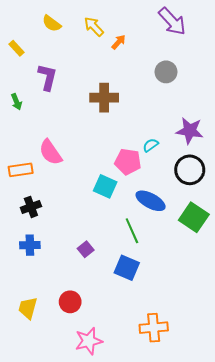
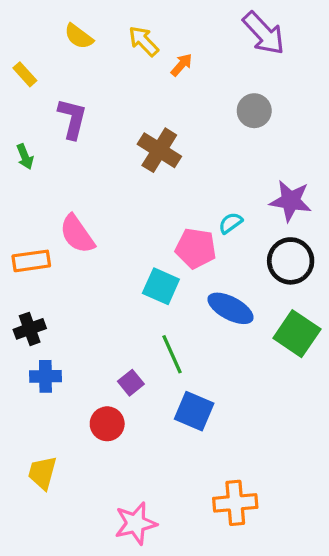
brown cross: (104, 98) -> (159, 150), turned 32
black cross: (31, 207) -> (30, 329), moved
green line: (132, 231) -> (172, 354), moved
red circle: (70, 302) -> (107, 424), moved

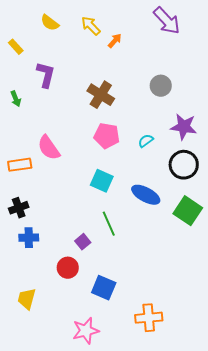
gray circle: (254, 111) -> (161, 86), moved
pink pentagon: (196, 248) -> (107, 136), moved
blue square: (194, 411) -> (104, 288), moved

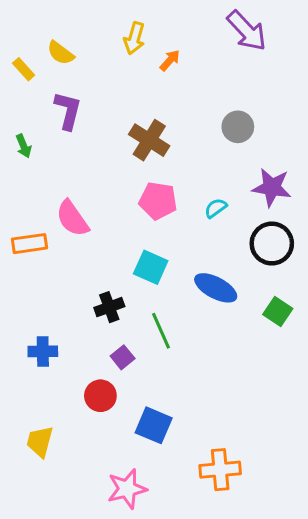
yellow semicircle: (50, 23) -> (61, 53), moved
yellow arrow: (91, 26) -> (134, 38), turned -120
black cross: (19, 208) -> (109, 307), moved
green square: (188, 211) -> (278, 312), size x0.7

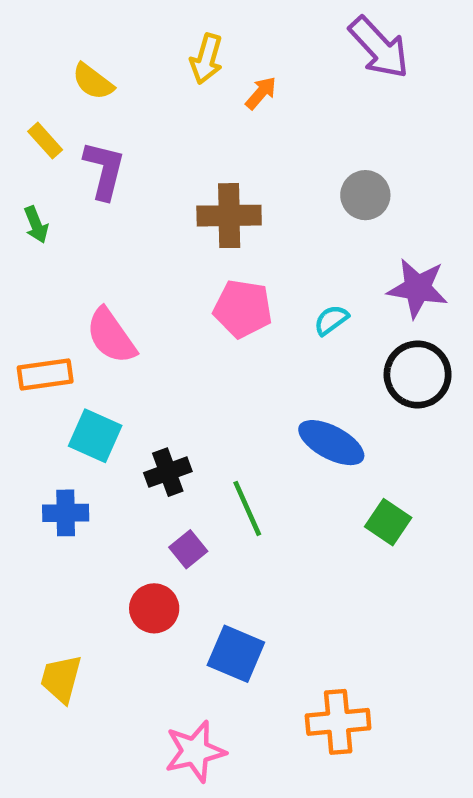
yellow rectangle: (24, 69) -> (45, 141), moved
brown cross: (149, 140) -> (229, 216), turned -33
cyan square: (151, 267) -> (95, 436), moved
green square: (278, 312) -> (388, 522), moved
blue cross: (43, 351) -> (66, 513), moved

